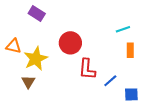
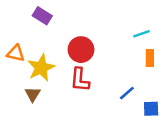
red L-shape: (87, 69) -> (80, 80), moved

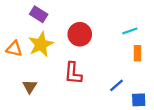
red circle: (81, 50) -> (80, 34), moved
yellow star: (41, 68) -> (41, 44), moved

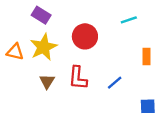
cyan line: (130, 31) -> (129, 20), moved
blue line: (116, 85) -> (115, 83), moved
brown triangle: (30, 87) -> (47, 81), moved

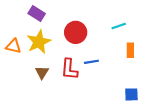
cyan line: (129, 20) -> (119, 26), moved
blue line: (115, 83) -> (91, 62), moved, turned 32

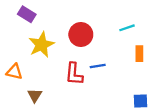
purple rectangle: (37, 13) -> (27, 14), moved
orange triangle: (14, 46) -> (14, 72), moved
brown triangle: (42, 72) -> (35, 95), moved

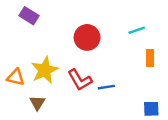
yellow star: (41, 45) -> (45, 70), moved
blue line: (98, 66) -> (106, 87), moved
red L-shape: (74, 74) -> (80, 80), turned -35

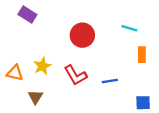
cyan line: (137, 30) -> (129, 28), turned 35
yellow star: (45, 70) -> (42, 66), size x0.7
blue line: (106, 87) -> (110, 81), moved

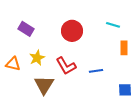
purple rectangle: (27, 15) -> (26, 29), moved
brown triangle: (35, 97) -> (44, 85), moved, size x1.5

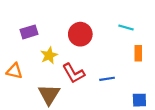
purple rectangle: (26, 29) -> (29, 32), turned -49
yellow star: (37, 58) -> (49, 55), moved

